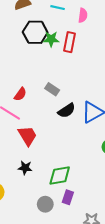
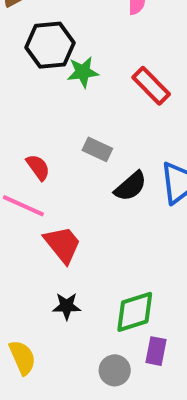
green star: (51, 39) -> (83, 72), moved
red rectangle: (70, 42) -> (151, 86), moved, turned -48
red semicircle: (20, 94) -> (38, 167), turned -64

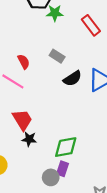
red trapezoid: (63, 244) -> (22, 120), moved
purple rectangle: (156, 351) -> (63, 169), moved

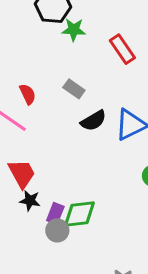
purple rectangle: (63, 169) -> (55, 213), moved
gray circle: (51, 177) -> (57, 230), moved

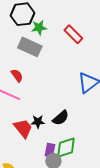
gray rectangle: (74, 89) -> (30, 47), moved, size x1.6
black semicircle: (93, 121) -> (61, 118), moved
black star: (30, 201) -> (38, 122), moved

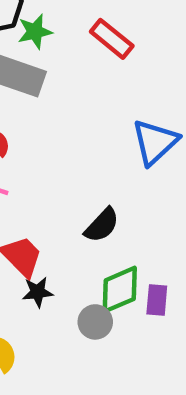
black star: (38, 122) -> (38, 292), moved
purple rectangle: (50, 150) -> (157, 300), moved

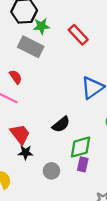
green diamond: (120, 290) -> (81, 147), moved

